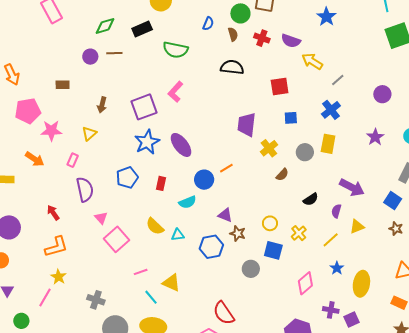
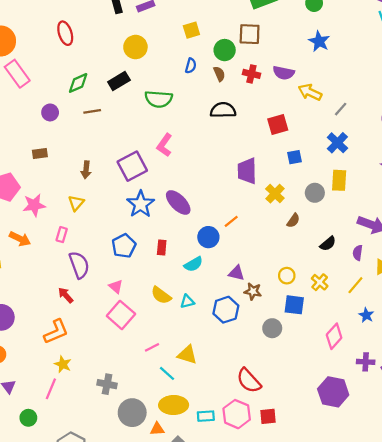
purple circle: (90, 57) -> (50, 112), moved
red arrow: (53, 213) -> (66, 295), moved
pink triangle: (101, 218) -> (116, 287), moved

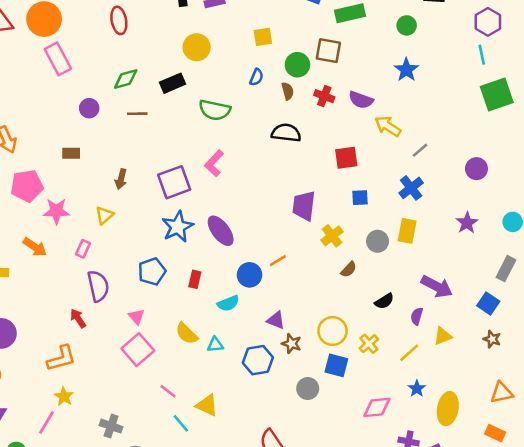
yellow circle: (287, 276) -> (333, 331), size x1.5
pink diamond: (334, 336) -> (377, 407), turned 35
pink line: (152, 347) -> (168, 391), turned 56

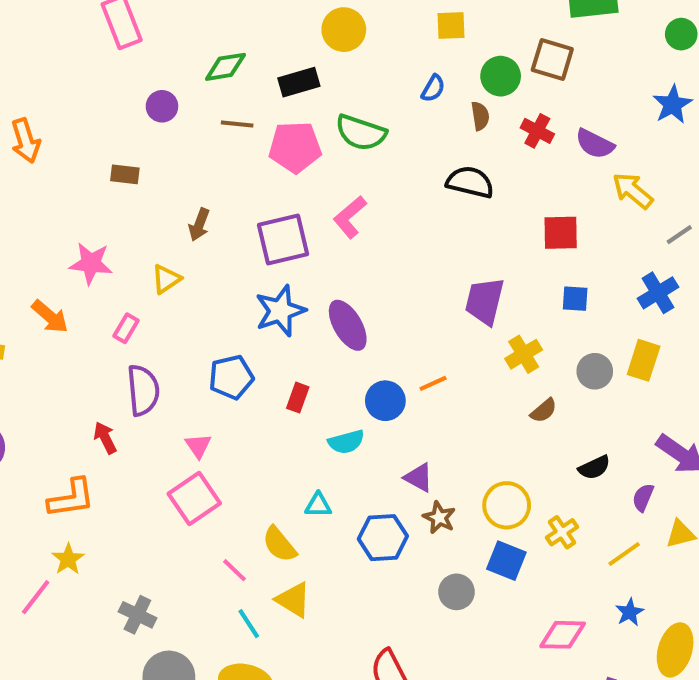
pink pentagon: (27, 186) -> (295, 147), moved
yellow semicircle: (187, 334) -> (279, 544), moved

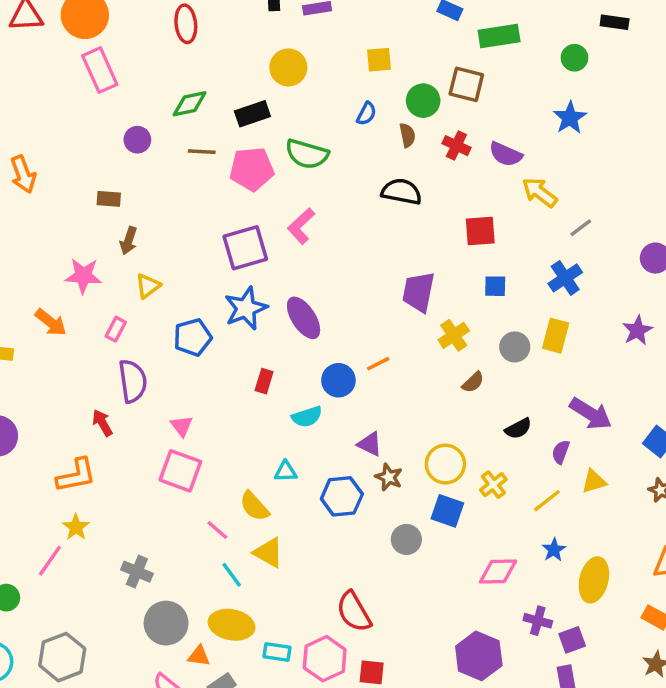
brown arrow: (199, 225) -> (128, 241), moved
blue pentagon: (231, 377) -> (193, 337), moved
pink square: (194, 498) -> (180, 471), turned -33

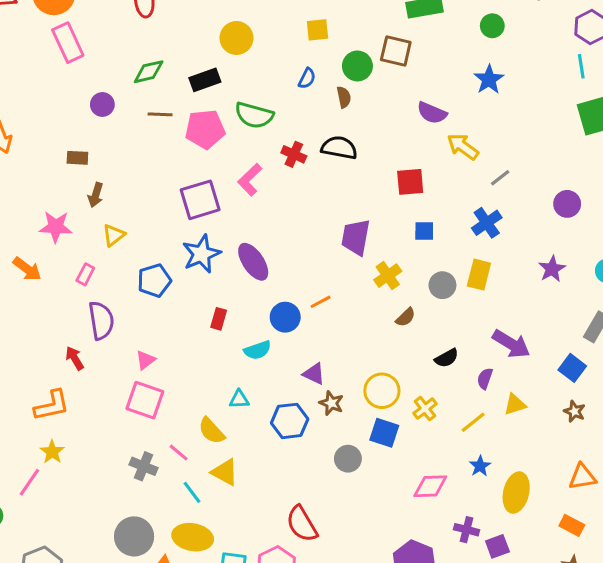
red cross: (456, 146) -> (294, 154), moved
pink triangle: (182, 426) -> (145, 360), turned 30
gray cross: (137, 572) -> (144, 466), moved

